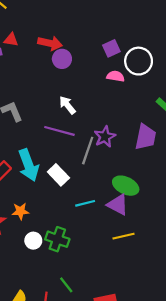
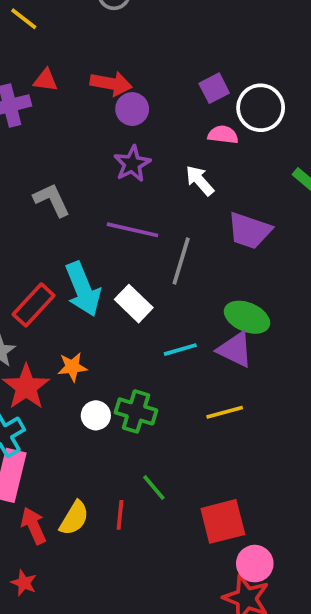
white arrow: (67, 105) -> (200, 181), moved
purple star: (105, 137) -> (132, 164), moved
purple trapezoid: (146, 137) -> (249, 231), moved, turned 100
yellow line: (124, 236) -> (225, 412), moved

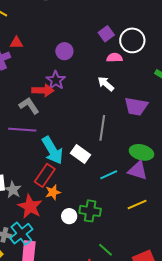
red arrow: (111, 83) -> (43, 90), moved
purple star: (132, 164) -> (56, 80), moved
purple line: (133, 230) -> (22, 130), moved
red rectangle: (34, 305) -> (45, 175), moved

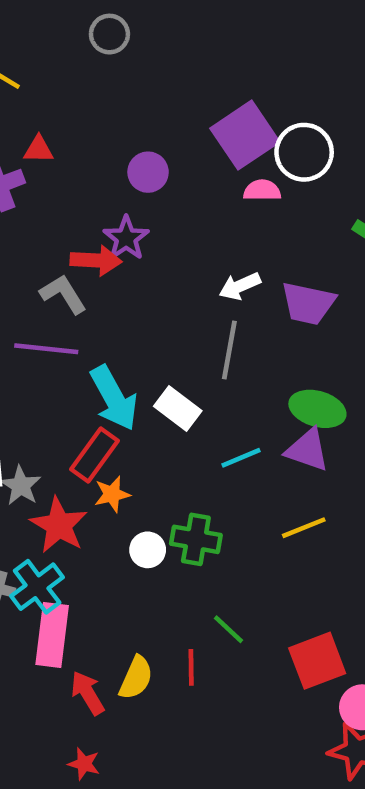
purple square: (106, 34) -> (245, 135), size x1.8
white arrow: (106, 84) -> (240, 286), moved, turned -66

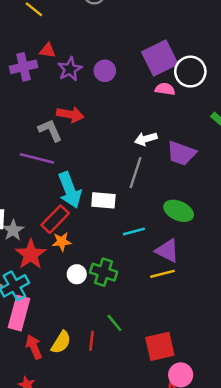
purple star: (126, 238) -> (70, 69), moved
white rectangle: (178, 408) -> (103, 200), turned -40
purple triangle: (308, 450) -> (167, 251), moved

